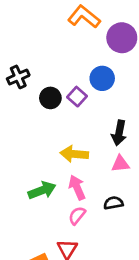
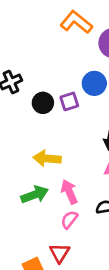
purple square: (77, 97) -> (69, 101), turned 30
yellow arrow: (74, 154) -> (47, 158), moved

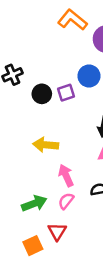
green arrow: (35, 195) -> (34, 203), moved

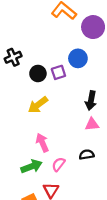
yellow arrow: (46, 145) -> (38, 105), moved, turned -42
pink arrow: (66, 175) -> (42, 143), moved

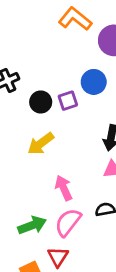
pink arrow: (42, 143) -> (64, 188), moved
pink semicircle: (58, 164) -> (68, 222), size x1.5

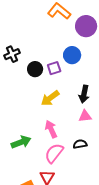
yellow arrow: (41, 144) -> (50, 98), moved
green arrow: (32, 225) -> (21, 142), moved

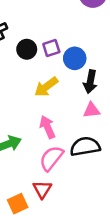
blue circle: (72, 55) -> (75, 58), moved
black semicircle: (80, 144) -> (85, 147), size x1.6

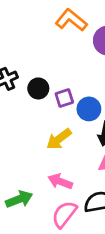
black circle: (27, 49) -> (38, 88), moved
pink arrow: (47, 127) -> (60, 181), turned -45

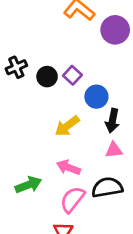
purple square: (64, 98) -> (72, 75), moved, turned -30

